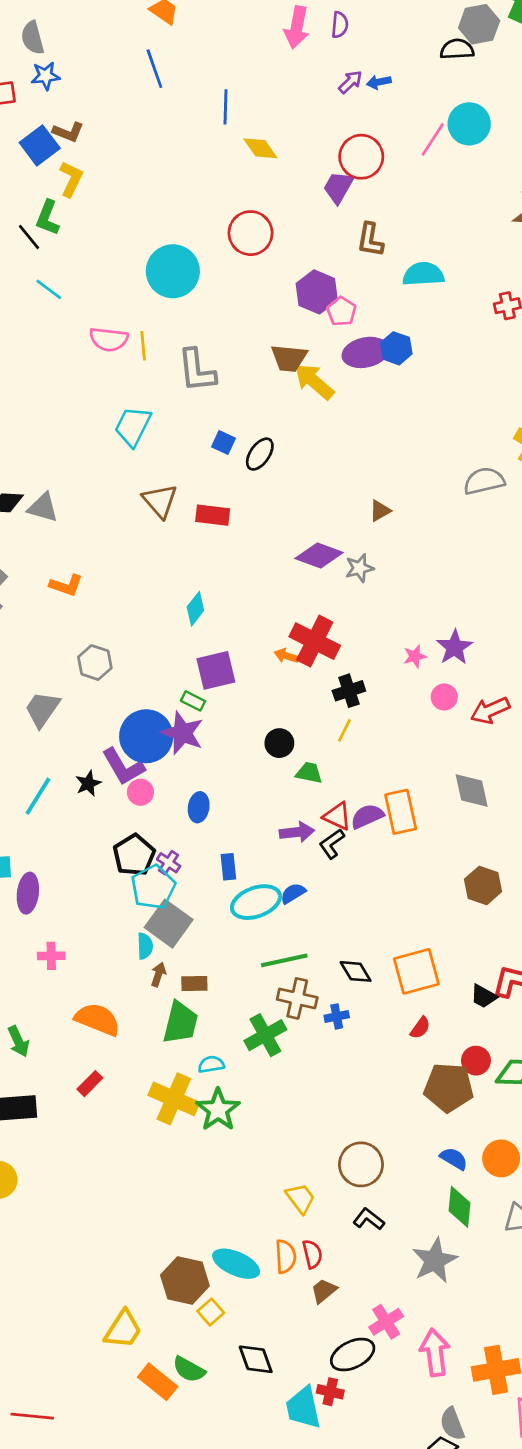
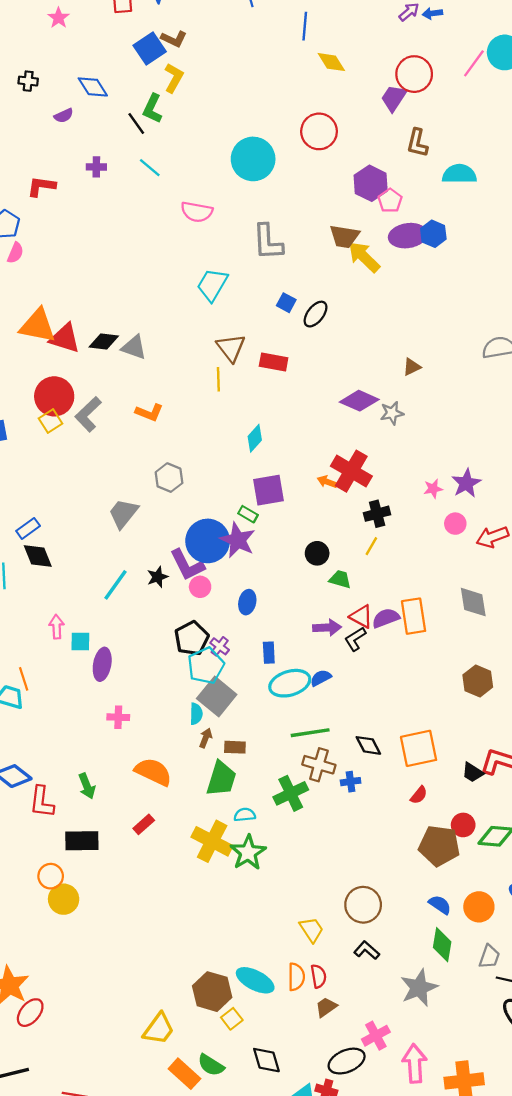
yellow line: (143, 346) -> (218, 379), moved

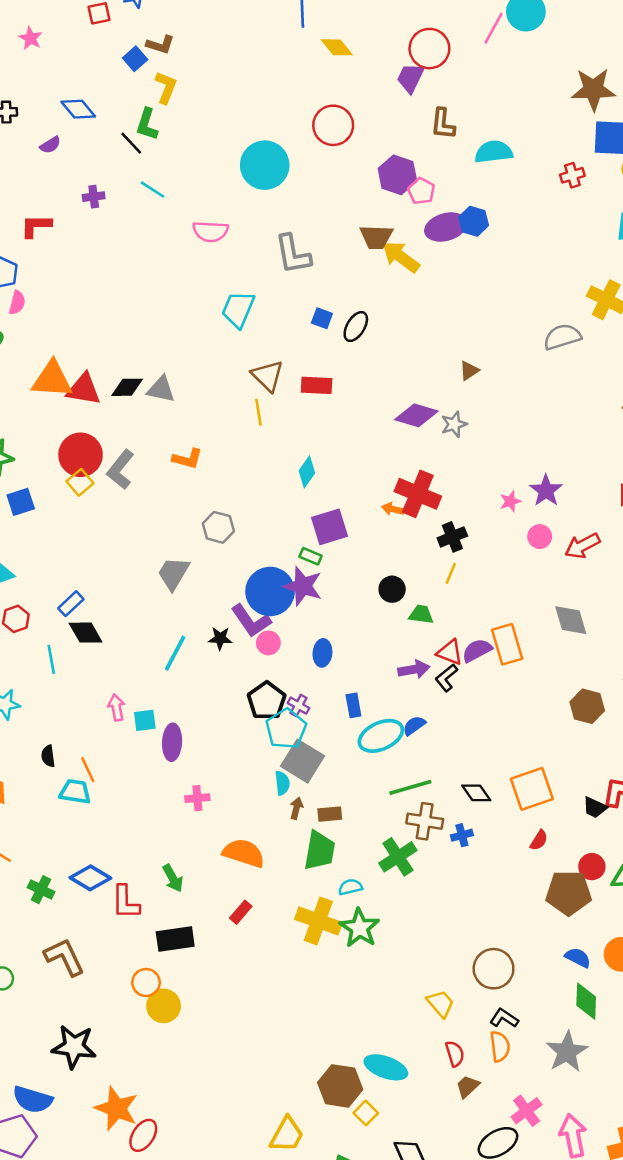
blue square: (150, 49) -> (135, 59), size x0.7
black star: (157, 577) -> (220, 638), turned 30
orange semicircle: (296, 977) -> (500, 1046), moved

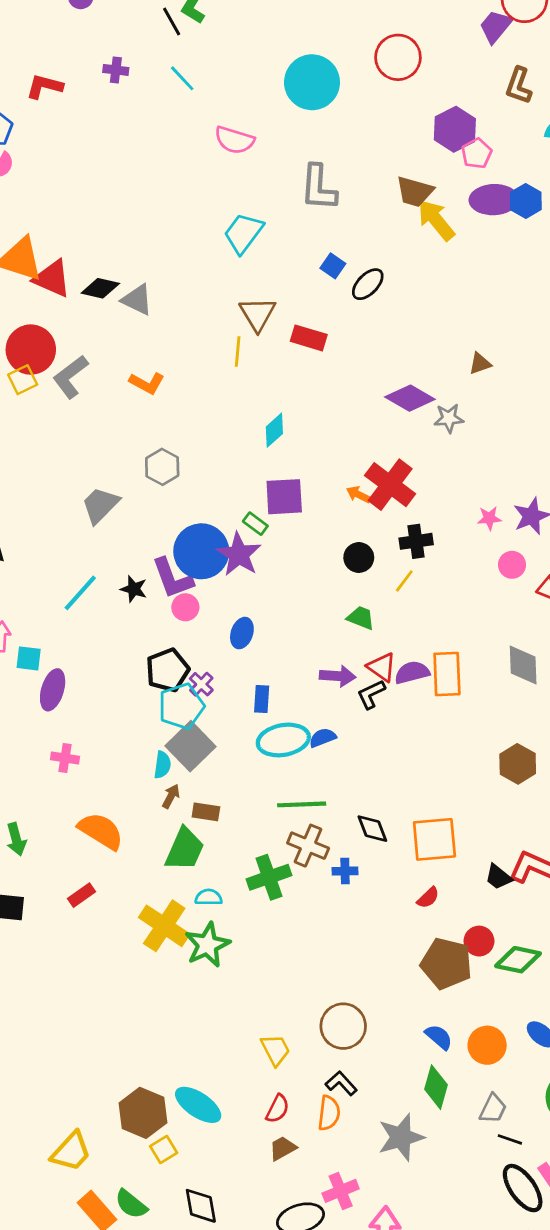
black circle: (392, 589) -> (359, 558), moved
red semicircle: (455, 1054) -> (278, 1109), turned 30

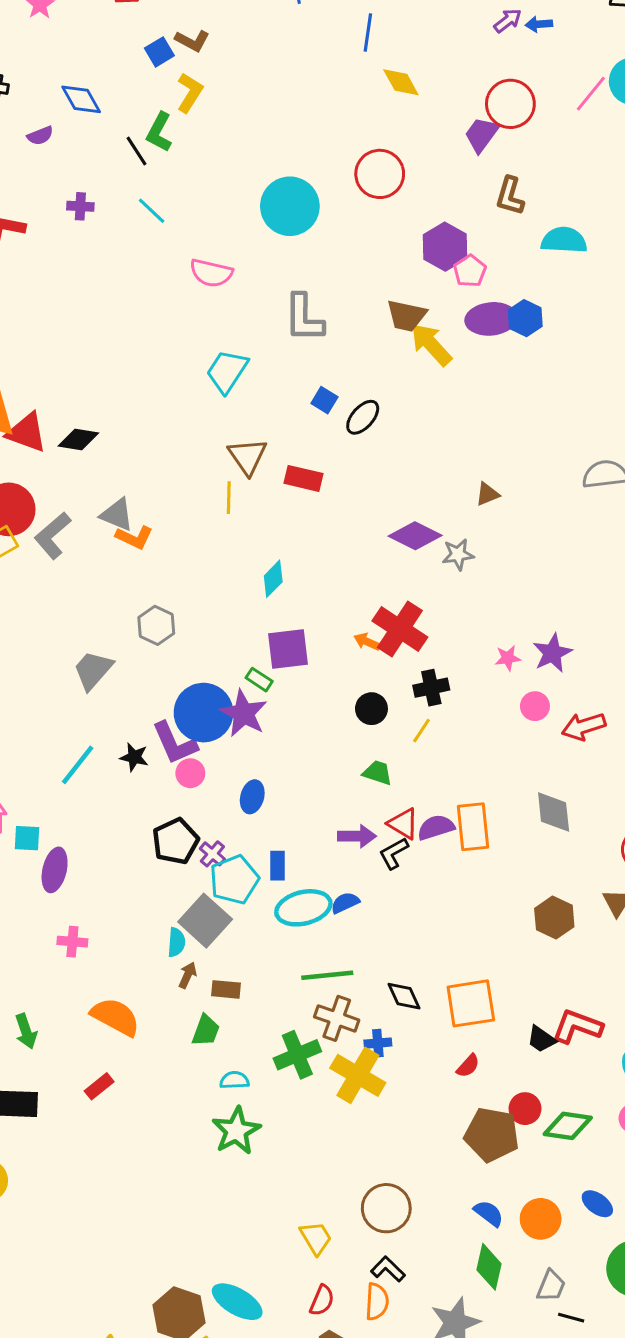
gray triangle: (137, 300) -> (117, 515), moved
cyan pentagon: (181, 706) -> (234, 880), moved
green trapezoid: (185, 849) -> (206, 1031), size x0.7
yellow cross: (164, 926) -> (358, 1075), moved

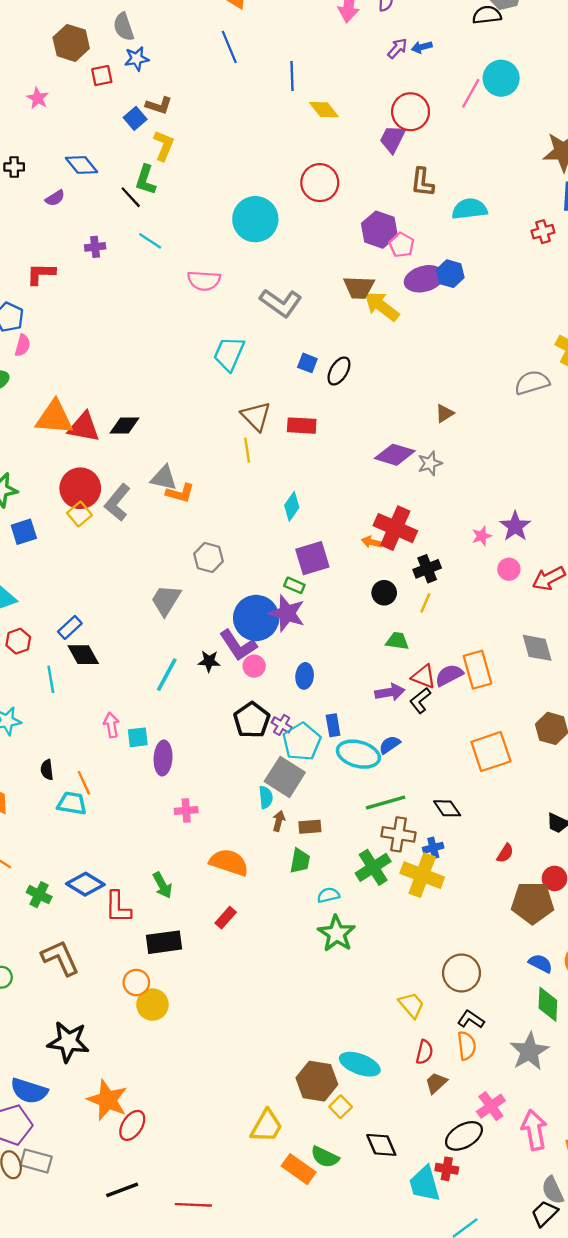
gray L-shape: (304, 318) -> (281, 303), turned -45
cyan ellipse: (303, 908) -> (358, 754), turned 39
orange square: (471, 1003) -> (491, 752), moved

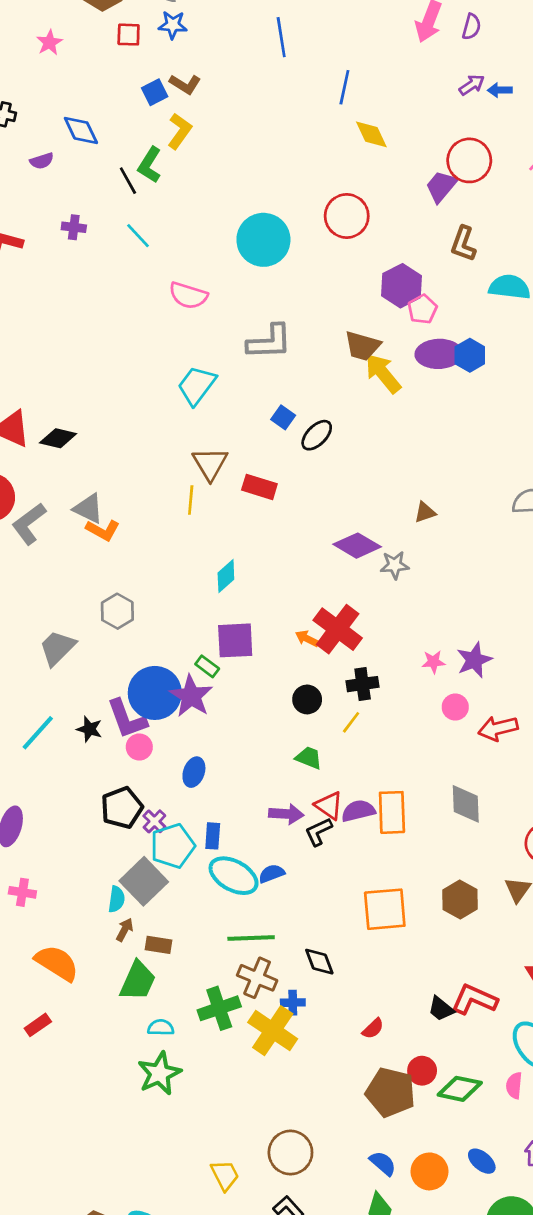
gray L-shape: (281, 303) -> (269, 342), turned -51
green trapezoid: (300, 861) -> (138, 981), size x1.4

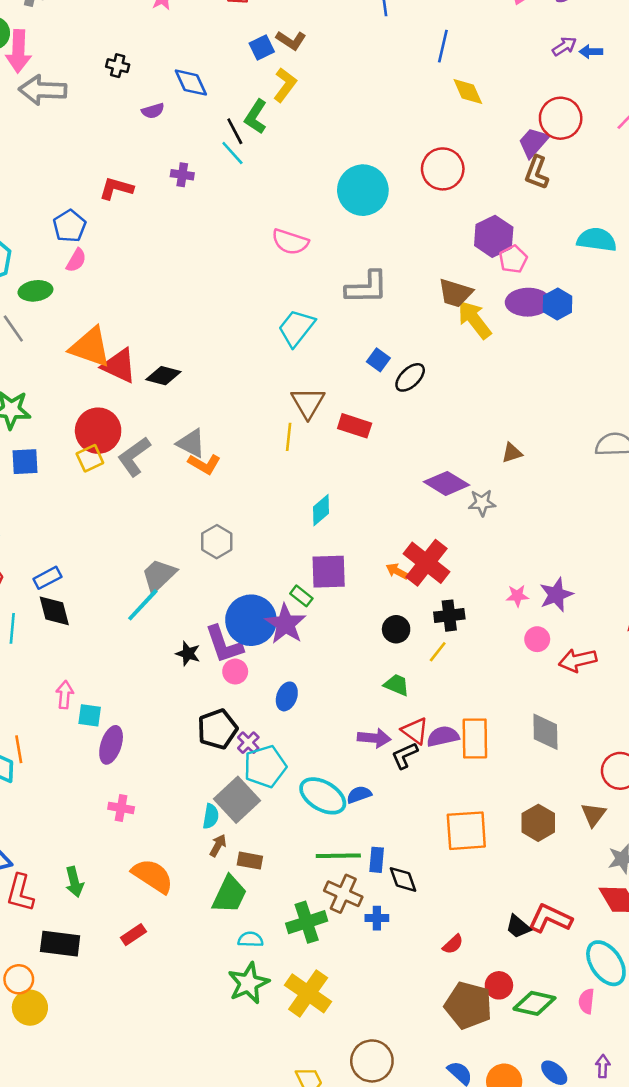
cyan line: (138, 236) -> (232, 153), moved
brown L-shape: (463, 244) -> (537, 173), moved
cyan line: (38, 733) -> (143, 605), moved
blue rectangle: (213, 836) -> (377, 860), moved
yellow cross: (273, 1031) -> (308, 993), moved

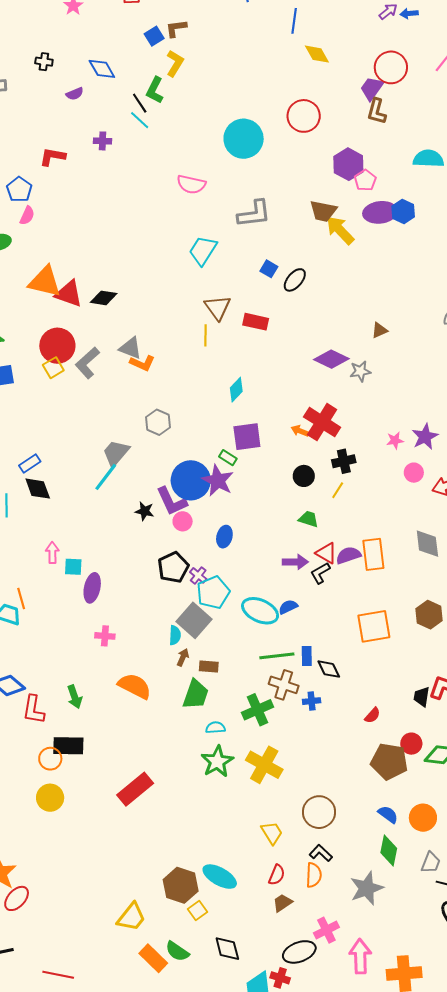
brown L-shape: (291, 40) -> (176, 28), turned 145
black trapezoid: (518, 927) -> (422, 697), turned 65
red rectangle: (133, 935) -> (135, 789), moved, size x1.8
orange circle: (19, 979) -> (50, 759), moved

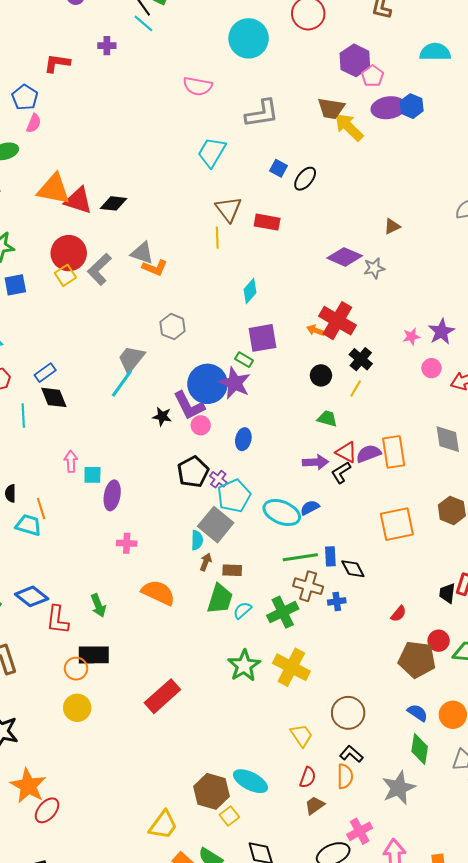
black cross: (344, 461) -> (361, 359), turned -35
cyan semicircle: (215, 728) -> (242, 610), moved, turned -36

